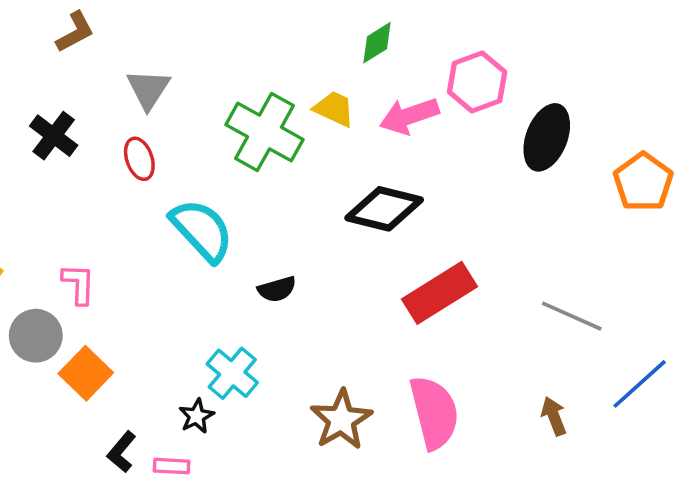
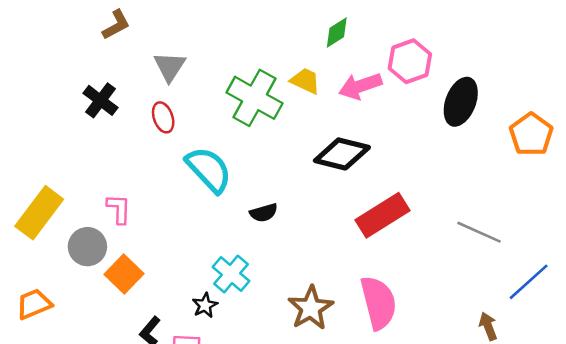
brown arrow: (554, 416) -> (488, 326), moved

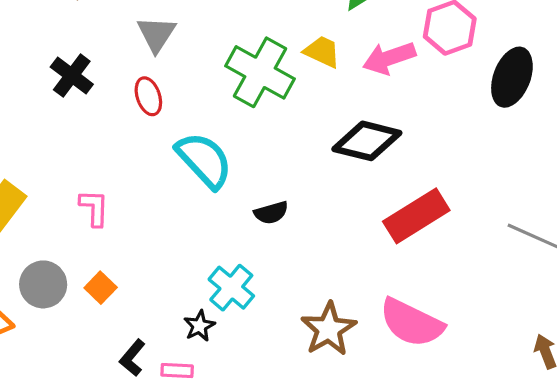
gray circle: (87, 247) -> (43, 284), moved
orange square: (124, 274) -> (101, 288), size x0.7
pink semicircle: (379, 303) -> (411, 323), turned 130

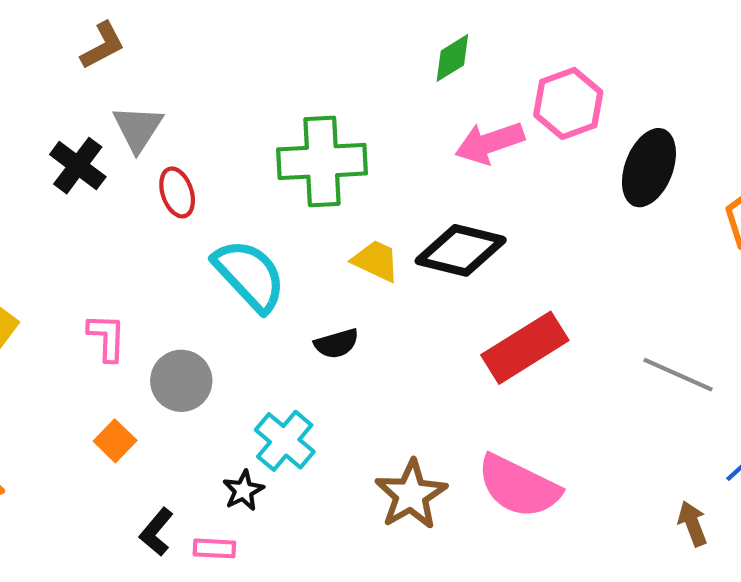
gray triangle: (156, 34) -> (138, 128), moved
yellow trapezoid: (322, 52) -> (376, 261), moved
green cross: (260, 72) -> (322, 161), turned -32
gray circle: (43, 284) -> (181, 381), moved

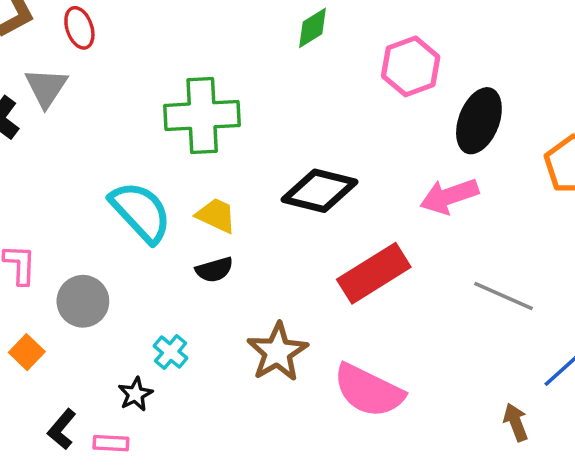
pink arrow: (490, 143) -> (449, 196), moved
red ellipse: (177, 192) -> (79, 28), moved
yellow trapezoid: (376, 261) -> (216, 215), moved
cyan cross: (285, 441) -> (171, 352), size x0.7
brown star: (411, 495) -> (277, 352), moved

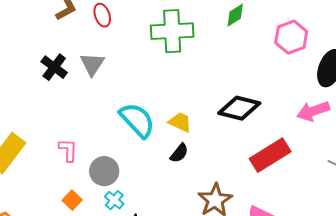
gray triangle: (46, 87) -> (92, 64), moved
green cross: (202, 115) -> (172, 31), moved
black semicircle: (214, 270) -> (179, 153), turned -35
cyan cross: (171, 352) -> (114, 200), moved

